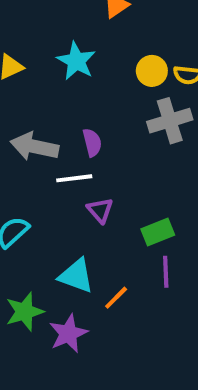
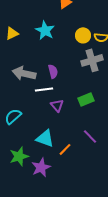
green rectangle: (158, 232) -> (86, 99), moved
purple line: (166, 272) -> (90, 136), turned -42

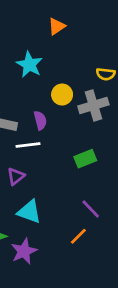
yellow circle: (83, 35) -> (62, 95), moved
purple triangle: (57, 105) -> (16, 176), moved, turned 32
orange line: (65, 149) -> (78, 236), moved

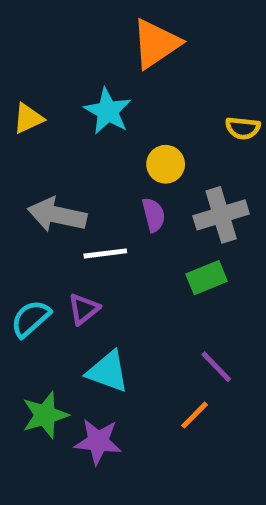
orange triangle: (57, 26) -> (156, 44), size x1.6
gray cross: (93, 105) -> (221, 215), moved
purple semicircle: (40, 120) -> (154, 215), moved
purple star: (24, 251) -> (98, 442), turned 30

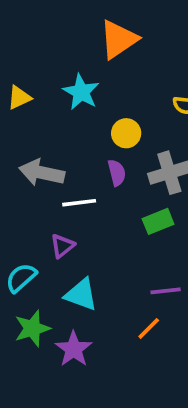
cyan semicircle: (31, 319) -> (21, 278), moved
purple line: (216, 367) -> (166, 291), turned -52
purple star: (98, 442) -> (74, 349), turned 30

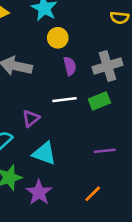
yellow circle: (126, 133) -> (58, 38), moved
white line: (79, 203) -> (64, 100), moved
orange line: (149, 328) -> (93, 194), moved

